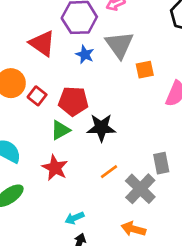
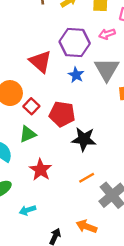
green triangle: (60, 130) -> (28, 134), moved
cyan arrow: (74, 218) -> (27, 210), moved
orange arrow: (133, 229) -> (86, 226), moved

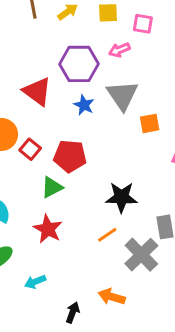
green triangle: (28, 134) -> (52, 187), moved
black star: (84, 139) -> (121, 197), moved

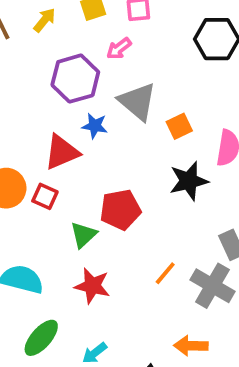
red triangle: (37, 91) -> (62, 152), moved, turned -44
red pentagon: (70, 156) -> (120, 210), moved
black star: (121, 197) -> (189, 181), moved

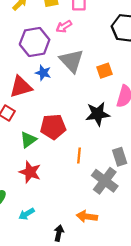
orange square: (179, 126) -> (105, 71), moved
orange line: (165, 273) -> (79, 155), moved, turned -42

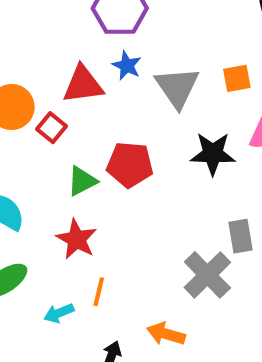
gray triangle: (72, 61) -> (177, 87), moved
orange line: (79, 155) -> (99, 292), moved

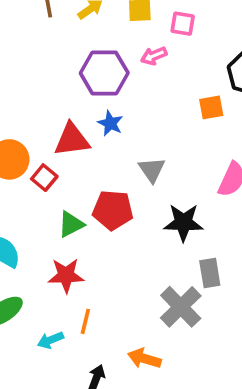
orange square: (237, 78) -> (211, 107), moved
gray triangle: (177, 87) -> (152, 170), moved, size x0.7
black star: (213, 154) -> (183, 222), moved
red star: (76, 239) -> (66, 275), turned -30

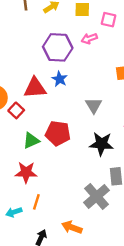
gray triangle: (152, 170) -> (94, 105), moved

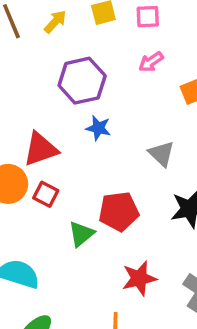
pink arrow: (89, 39) -> (151, 62), moved
red triangle: (35, 88) -> (41, 149), moved
red star: (26, 172) -> (139, 278), moved

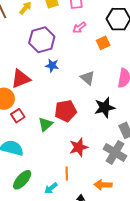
red square: (46, 194) -> (18, 116), moved, turned 32

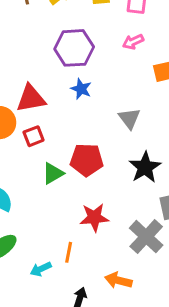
black star: (105, 108) -> (145, 167), turned -30
red square: (18, 116) -> (34, 136), moved

